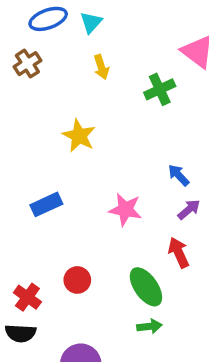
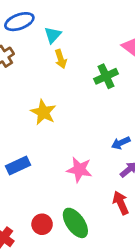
cyan triangle: (91, 22) -> (53, 35), moved
blue arrow: (179, 175) -> (121, 143), turned -72
green ellipse: (146, 287) -> (75, 223), moved

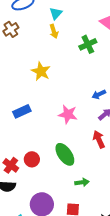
cyan triangle: (53, 35) -> (56, 13), moved
red circle: (42, 224) -> (32, 159), moved

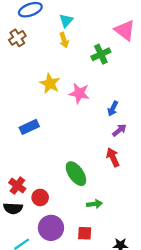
blue arrow: (99, 94) -> (113, 108), turned -40
pink star: (68, 114) -> (79, 93), moved
red circle: (32, 159) -> (40, 197), moved

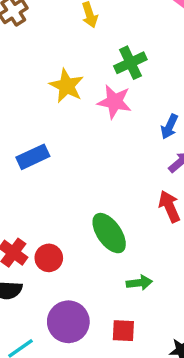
green cross: (101, 54) -> (130, 63), moved
red circle: (40, 197) -> (49, 258), moved

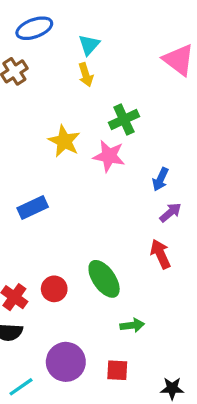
red circle: (49, 258) -> (54, 289), moved

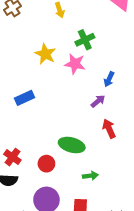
purple arrow: (170, 212) -> (98, 101), moved
green ellipse: (104, 279) -> (72, 145), turned -40
red circle: (54, 289) -> (46, 164), moved

